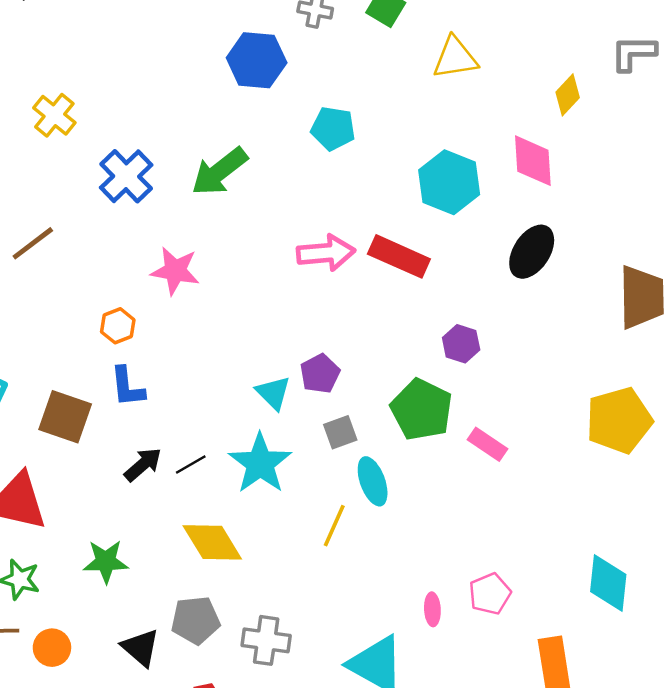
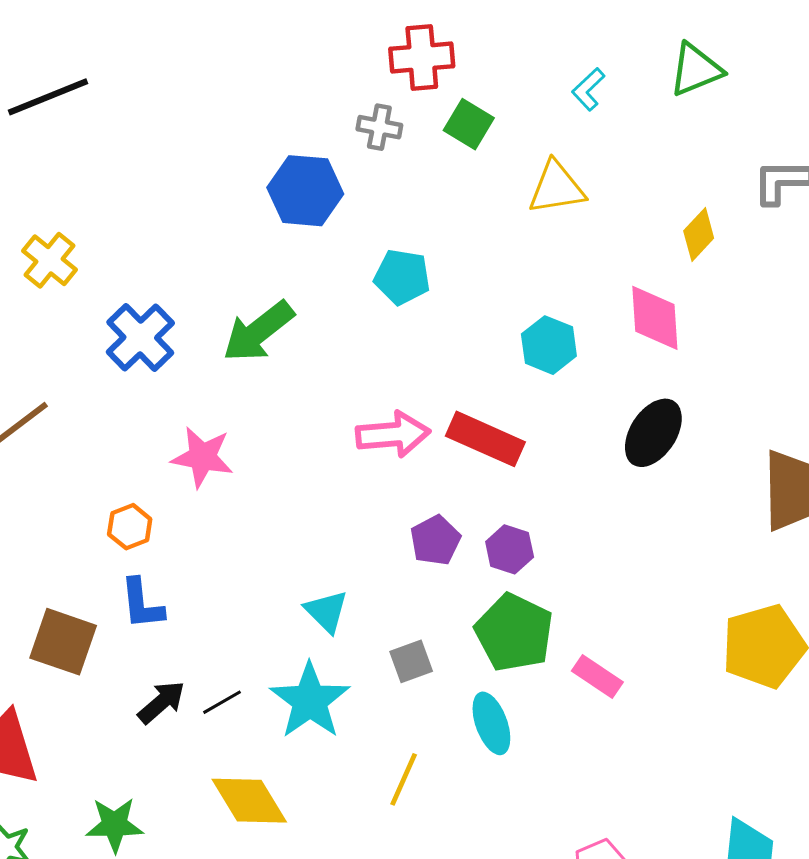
cyan hexagon: (449, 182) -> (549, 345), size x0.7
purple hexagon: (461, 344) -> (510, 549), moved
purple pentagon: (320, 374) -> (435, 540), moved
cyan ellipse: (373, 481) -> (491, 723), moved

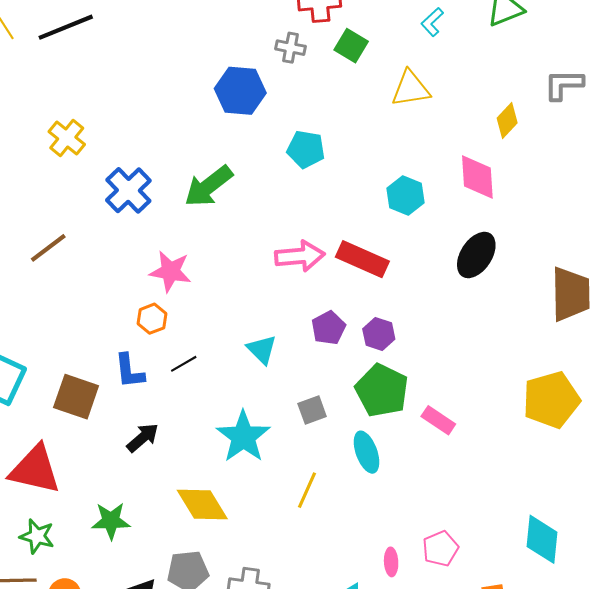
orange hexagon: (130, 527) -> (152, 319), moved
cyan triangle: (326, 611) -> (262, 349), moved
black line: (222, 702) -> (184, 364), moved

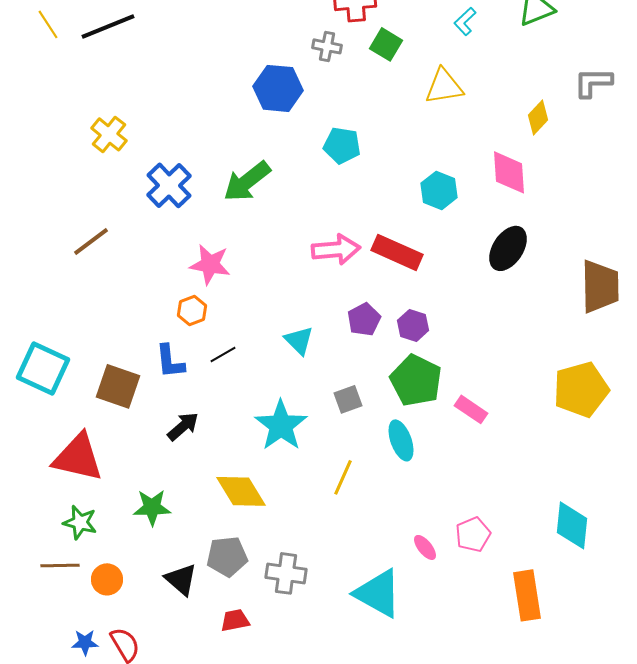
pink ellipse: (391, 562) -> (425, 547), turned -36

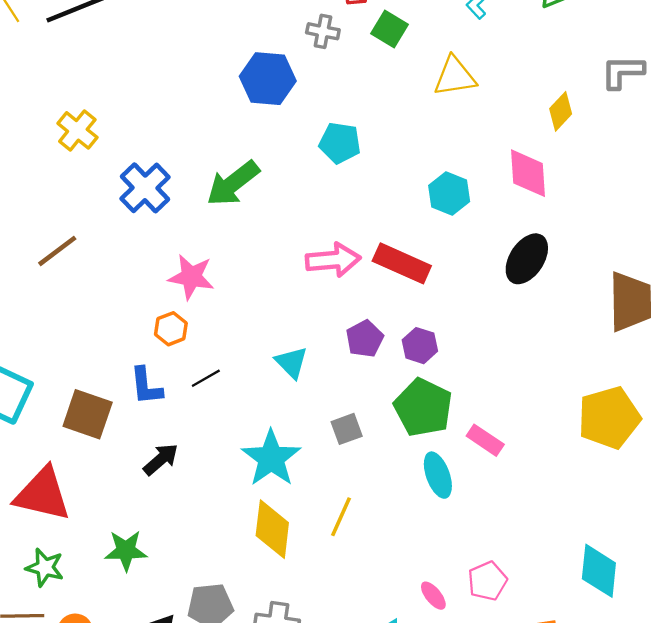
cyan ellipse: (401, 440) -> (438, 475), moved
yellow diamond: (241, 491) -> (272, 529), moved, turned 38

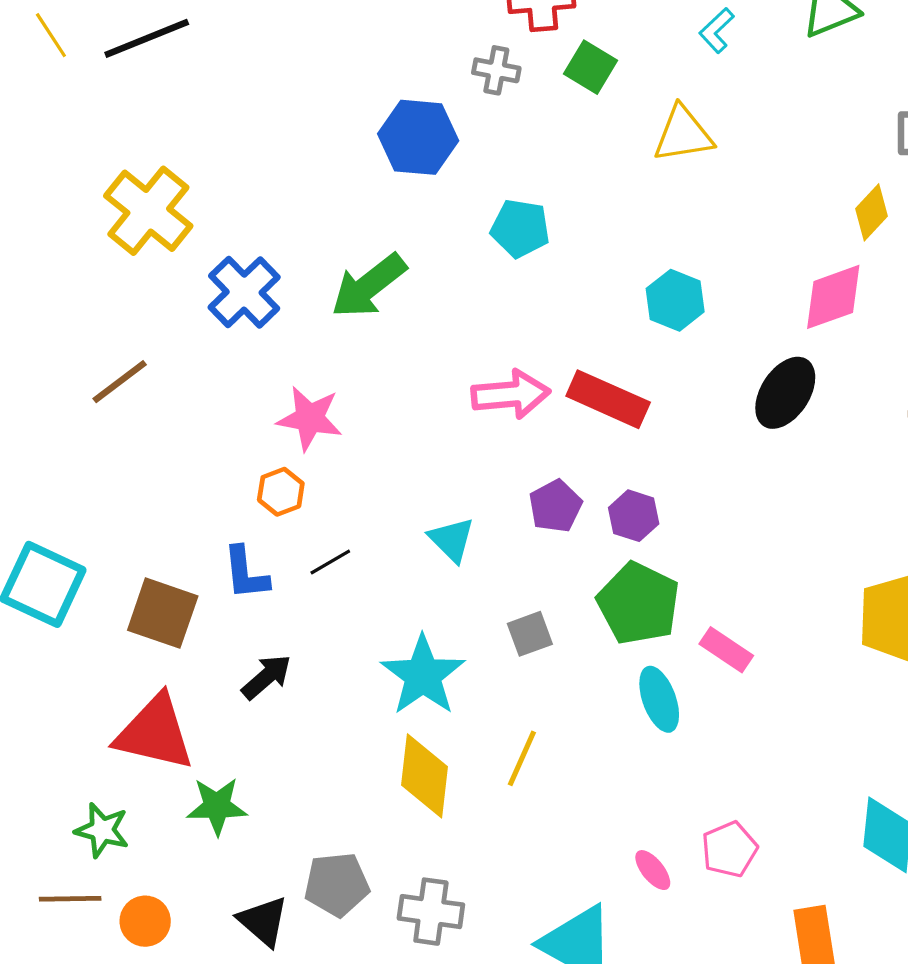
yellow diamond: (561, 111) -> (871, 212), moved
yellow cross: (77, 130) -> (148, 211), size x1.5
pink diamond: (528, 173) -> (833, 297), moved, turned 74
red triangle: (43, 494) -> (155, 733), moved

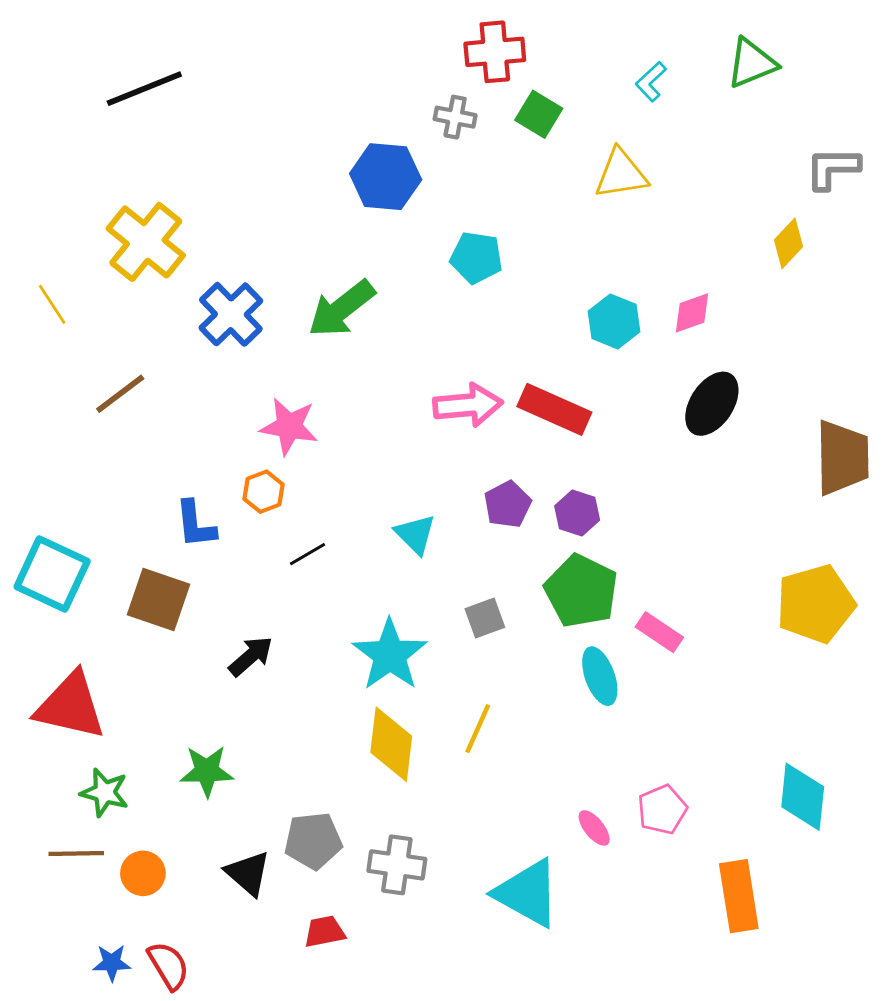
yellow line: (51, 35) -> (52, 304), moved
pink diamond: (833, 297) -> (692, 313), moved, size x0.7
blue L-shape: (246, 573) -> (195, 524), moved
red triangle: (155, 733) -> (71, 706), moved

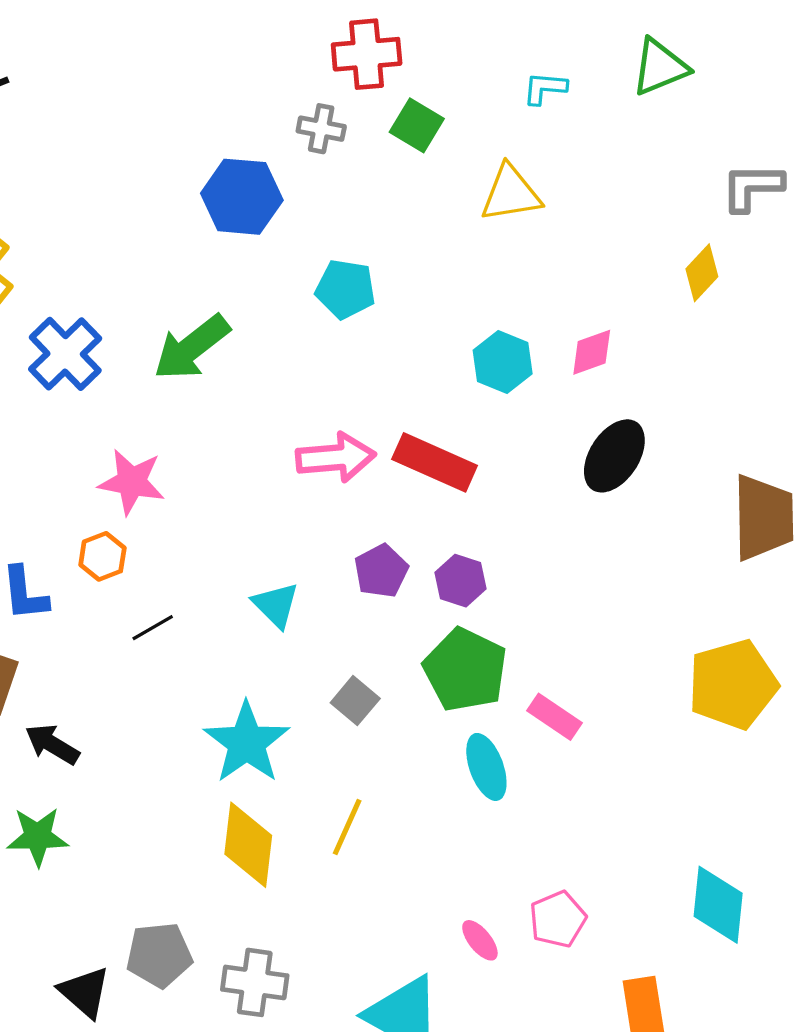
cyan L-shape: (651, 82) -> (545, 88), turned 48
gray square: (485, 618) -> (355, 701), turned -30
black arrow: (251, 656) -> (52, 744), moved, turned -108
green star: (207, 771) -> (38, 837), moved

